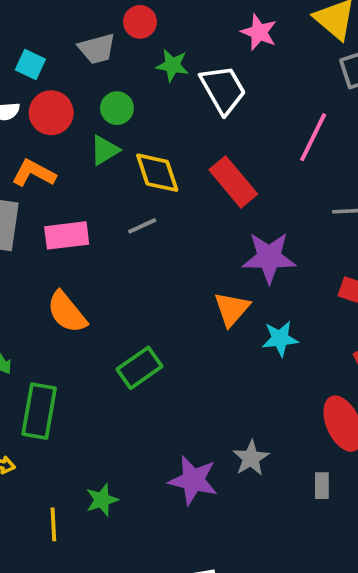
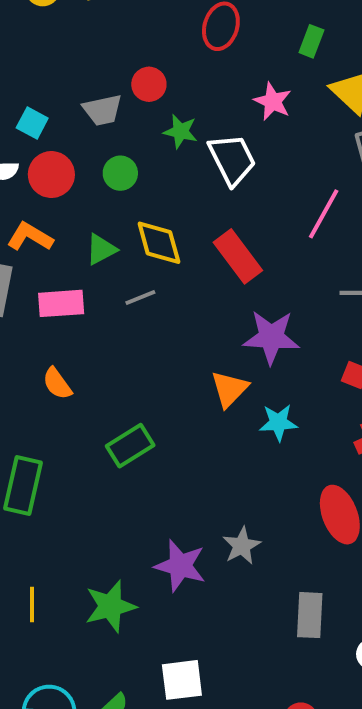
green triangle: (105, 150) -> (101, 249), moved
orange semicircle: (67, 312) -> (57, 384), size x0.7
gray rectangle: (322, 486) -> (310, 615), moved, size x1.6
green star: (102, 500) -> (110, 606), moved, size x1.5

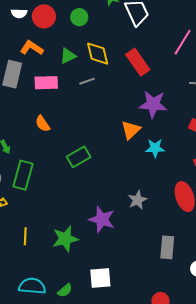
gray star: (242, 546) -> (137, 200), moved

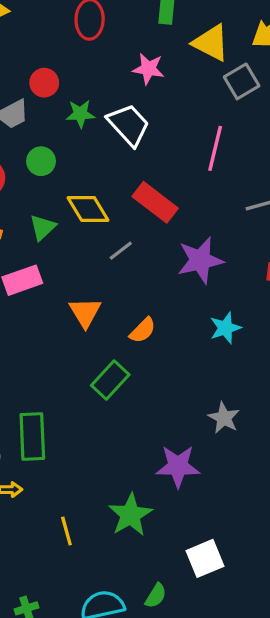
gray line: (87, 81) -> (121, 251), moved
orange semicircle: (43, 124) -> (143, 330), moved, turned -84
orange triangle: (131, 130) -> (85, 312), moved

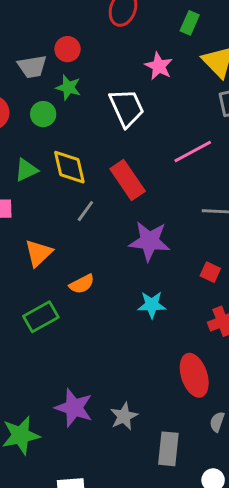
green star: (80, 114) -> (68, 87), moved
pink line: (215, 148) -> (193, 151), turned 30
gray line: (121, 251) -> (85, 211), turned -35
gray star: (224, 418) -> (124, 416), moved

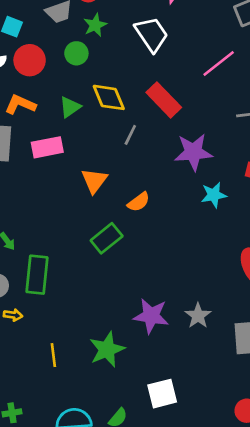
green star: (68, 87) -> (95, 25), turned -30
cyan star: (152, 305) -> (214, 195), moved

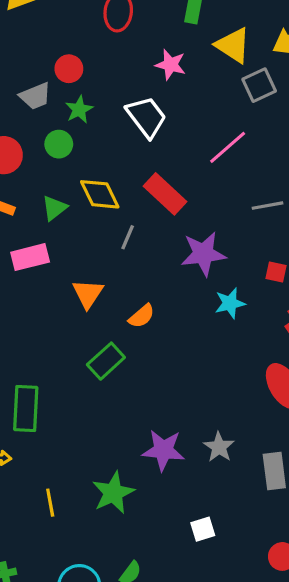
white square: (162, 394) -> (203, 529), moved, size x0.7

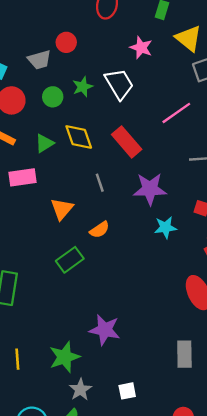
green star: (79, 110) -> (83, 87), moved
gray line: (128, 237) -> (100, 183), moved, turned -48
gray star: (219, 447) -> (80, 390), moved

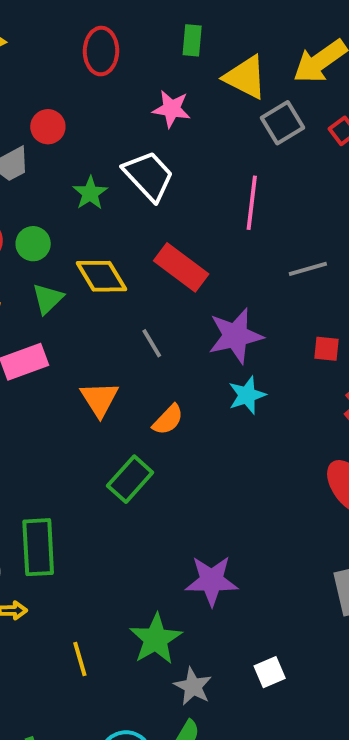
green circle: (53, 97) -> (33, 244), moved
pink line: (176, 113) -> (252, 203), turned -36
cyan star: (165, 227) -> (247, 395), moved

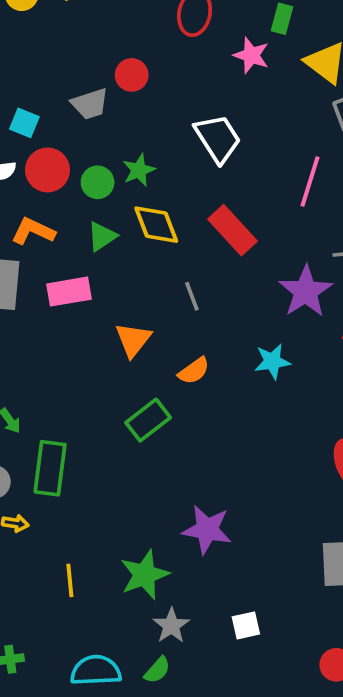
pink star: (172, 109) -> (251, 55), moved
green star: (90, 193) -> (139, 170), moved
purple star: (236, 336) -> (306, 291), moved, turned -30

